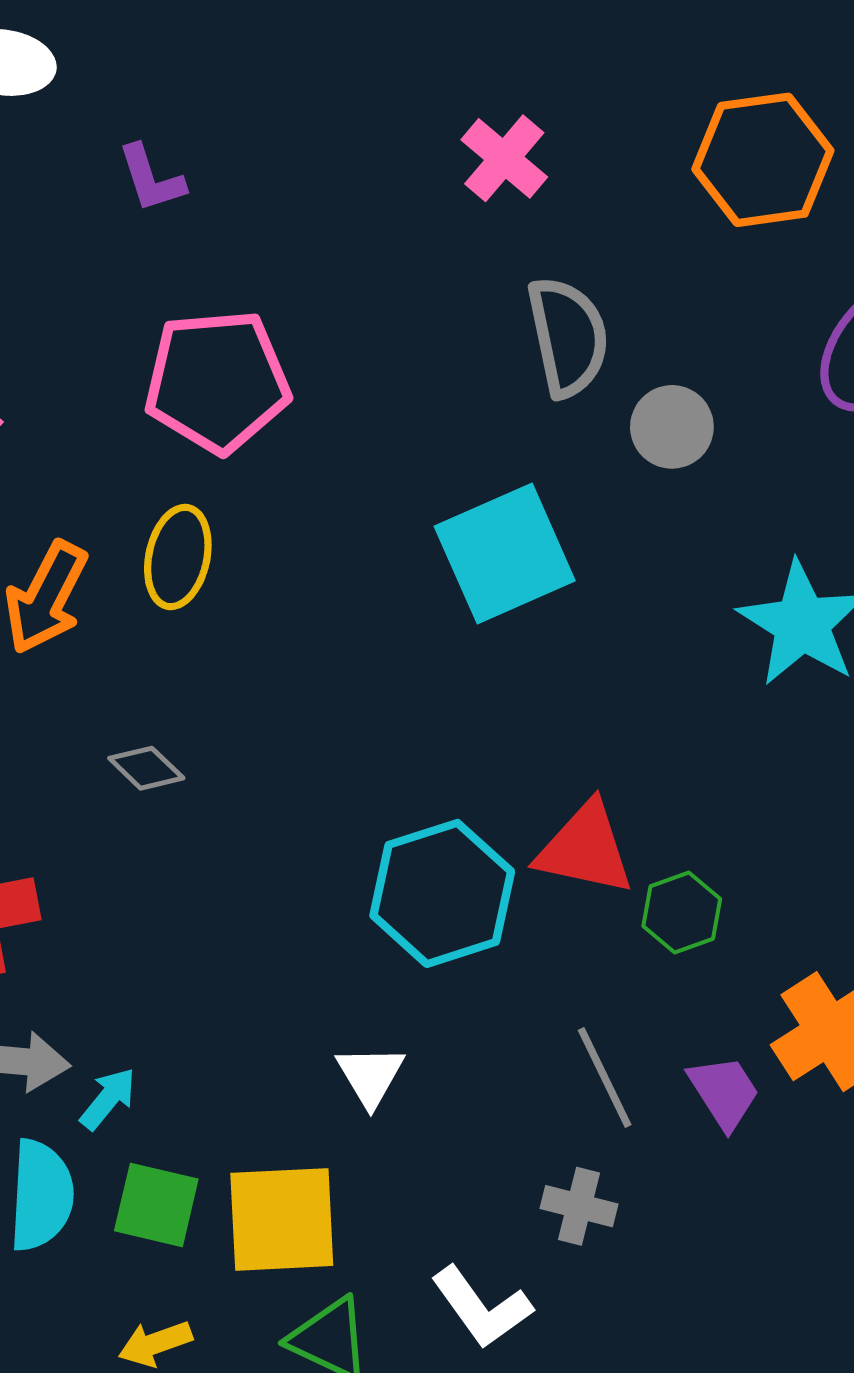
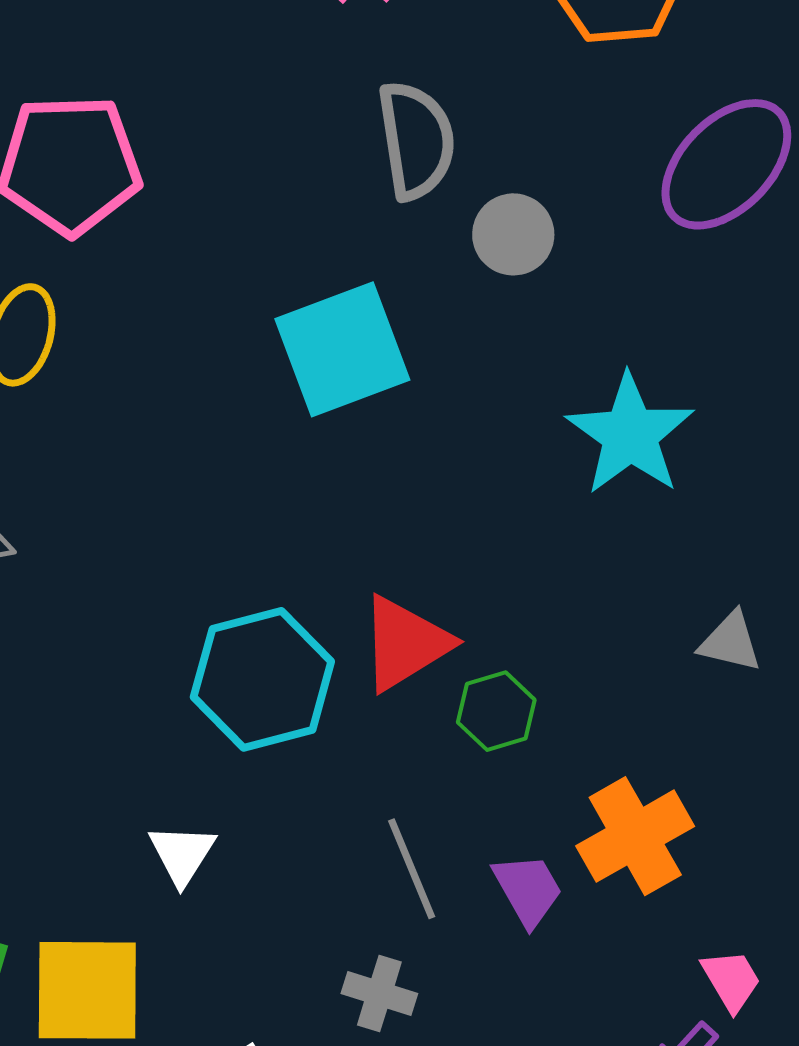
red triangle: (585, 849) -> (405, 643), turned -47

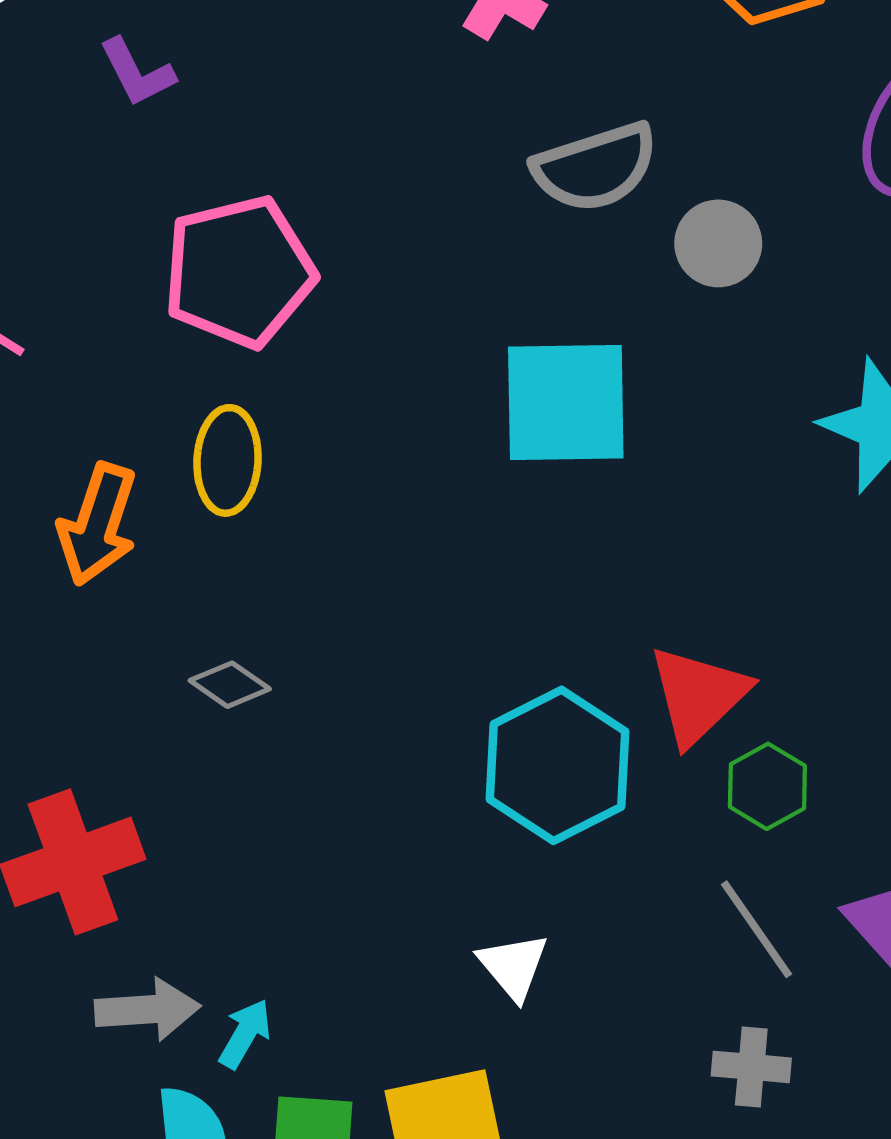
gray semicircle: (416, 140) -> (595, 167), turned 93
cyan square: (342, 349) -> (566, 402), turned 32
green hexagon: (496, 711) -> (767, 786), moved

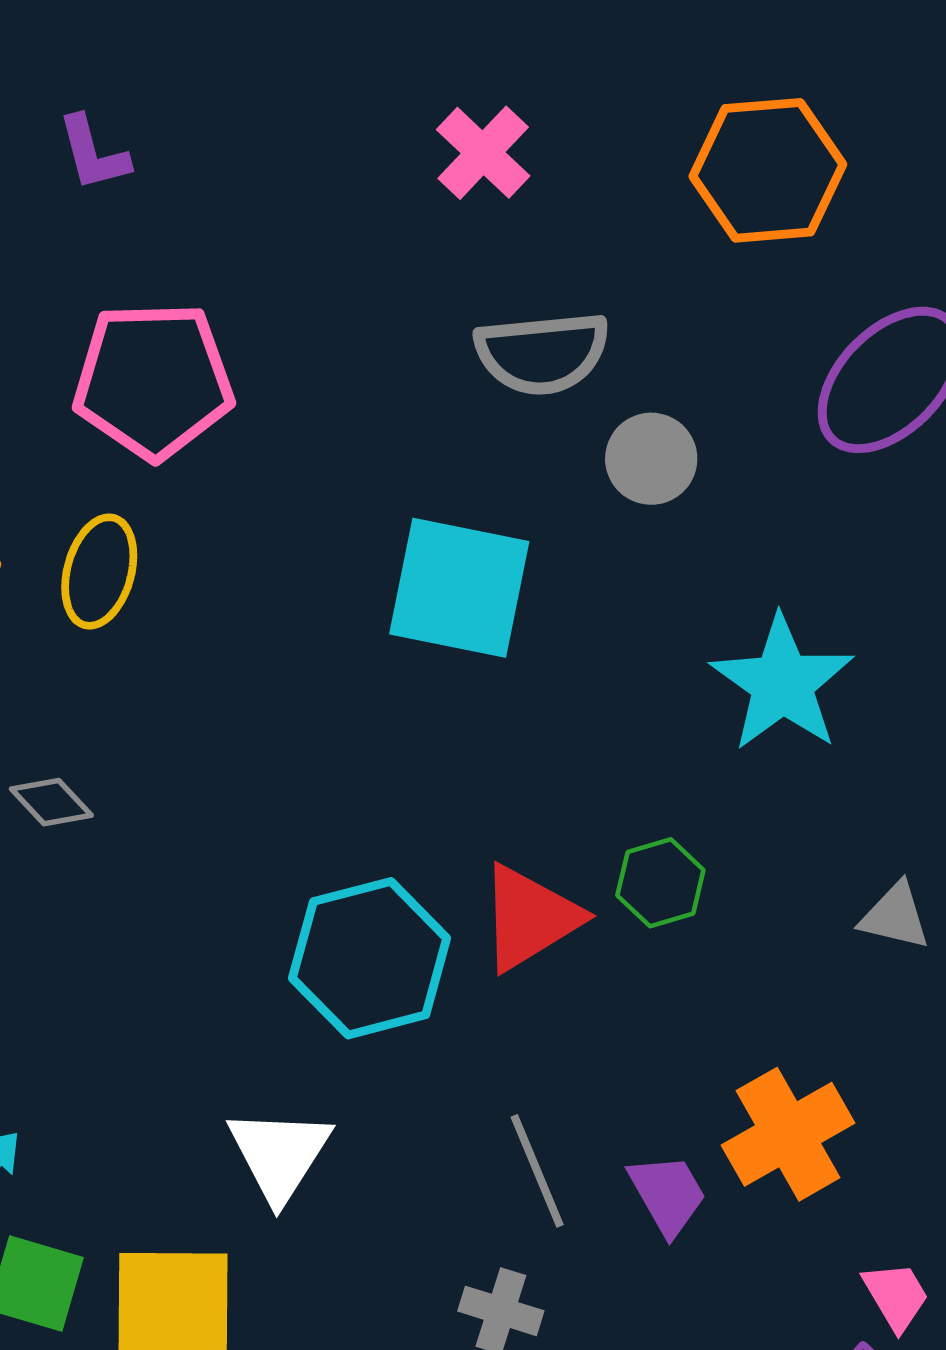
green hexagon: (767, 786) -> (660, 883), moved
white triangle: (513, 966) -> (279, 1154), size x1.4

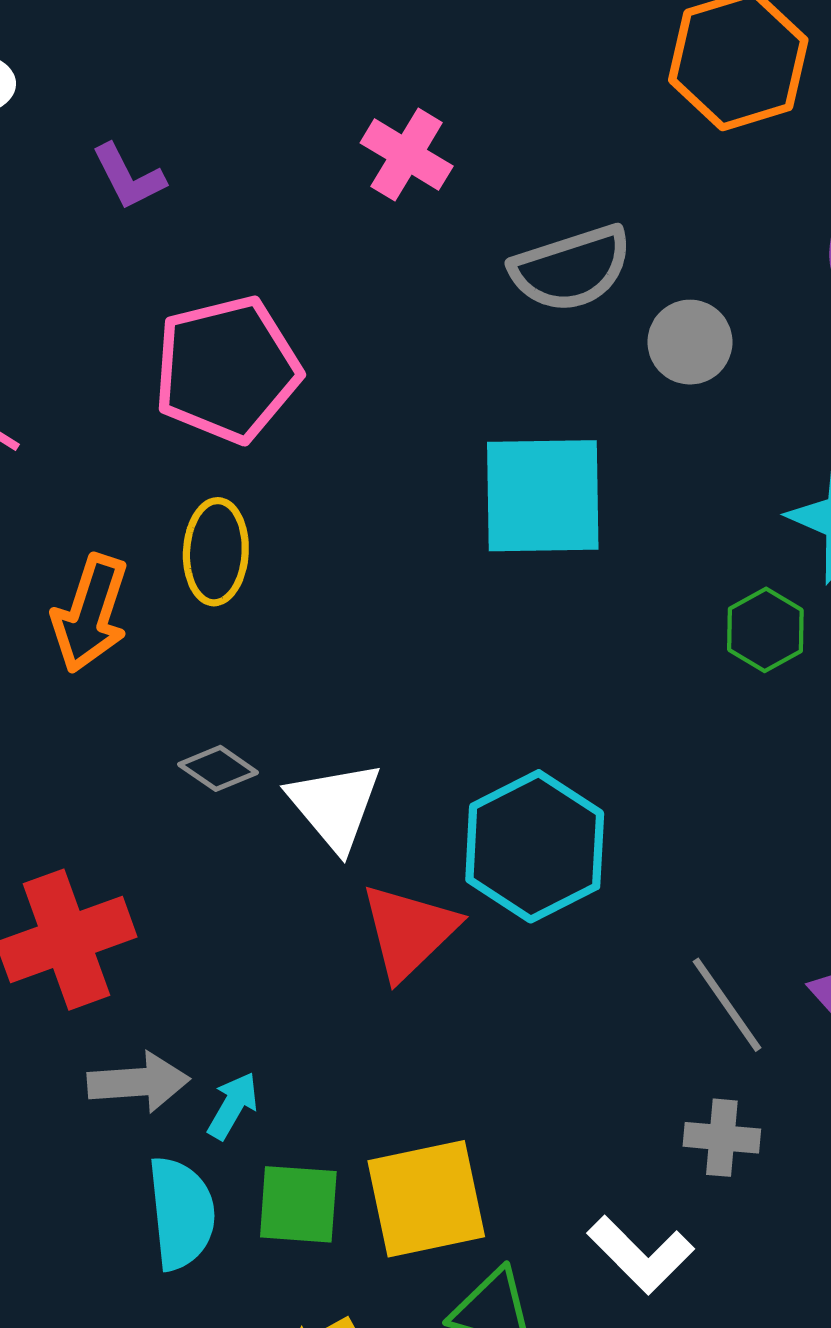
pink cross: (483, 153) -> (407, 155), moved
green hexagon: (660, 883) -> (765, 630), moved
red triangle: (530, 918) -> (409, 931), moved
white triangle: (279, 1154) -> (335, 806), moved

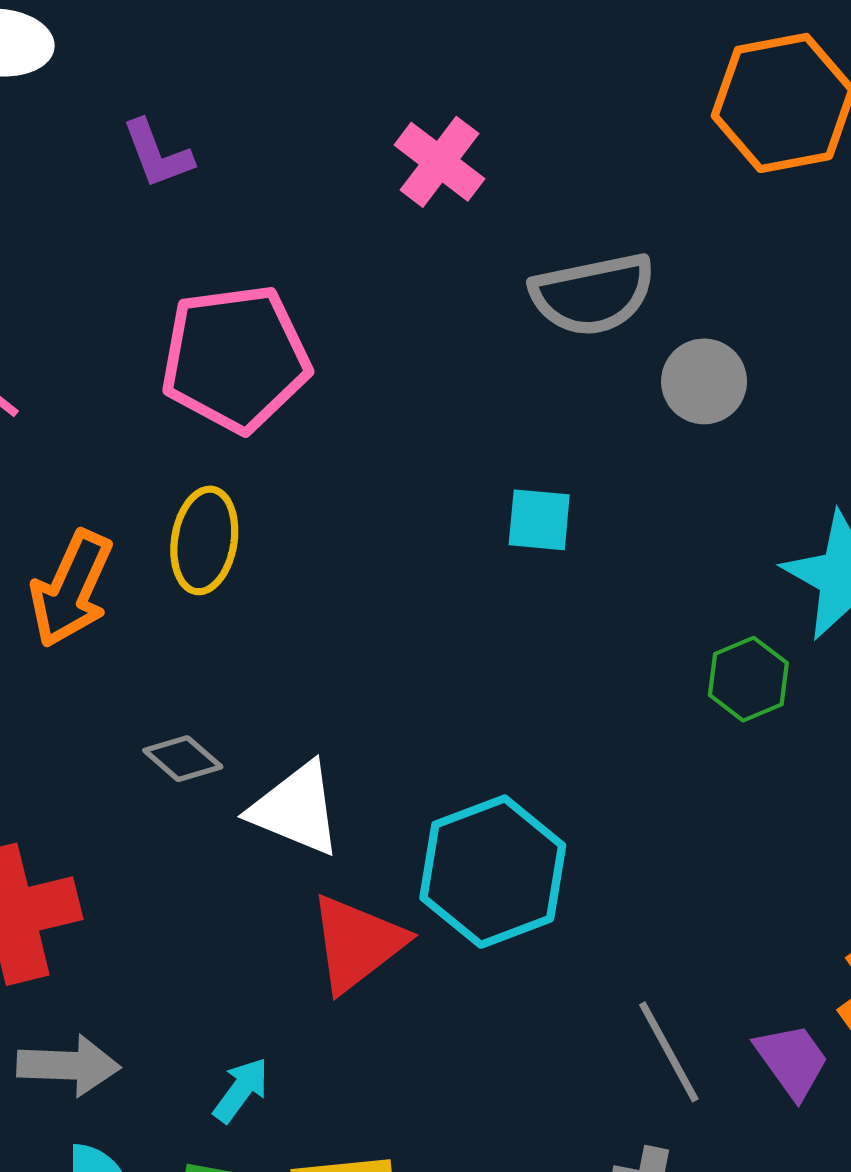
cyan square: (543, 496) -> (539, 520), size x0.5
white triangle: (335, 806) -> (296, 809), turned -34
cyan arrow: (233, 1106) -> (241, 1090), moved

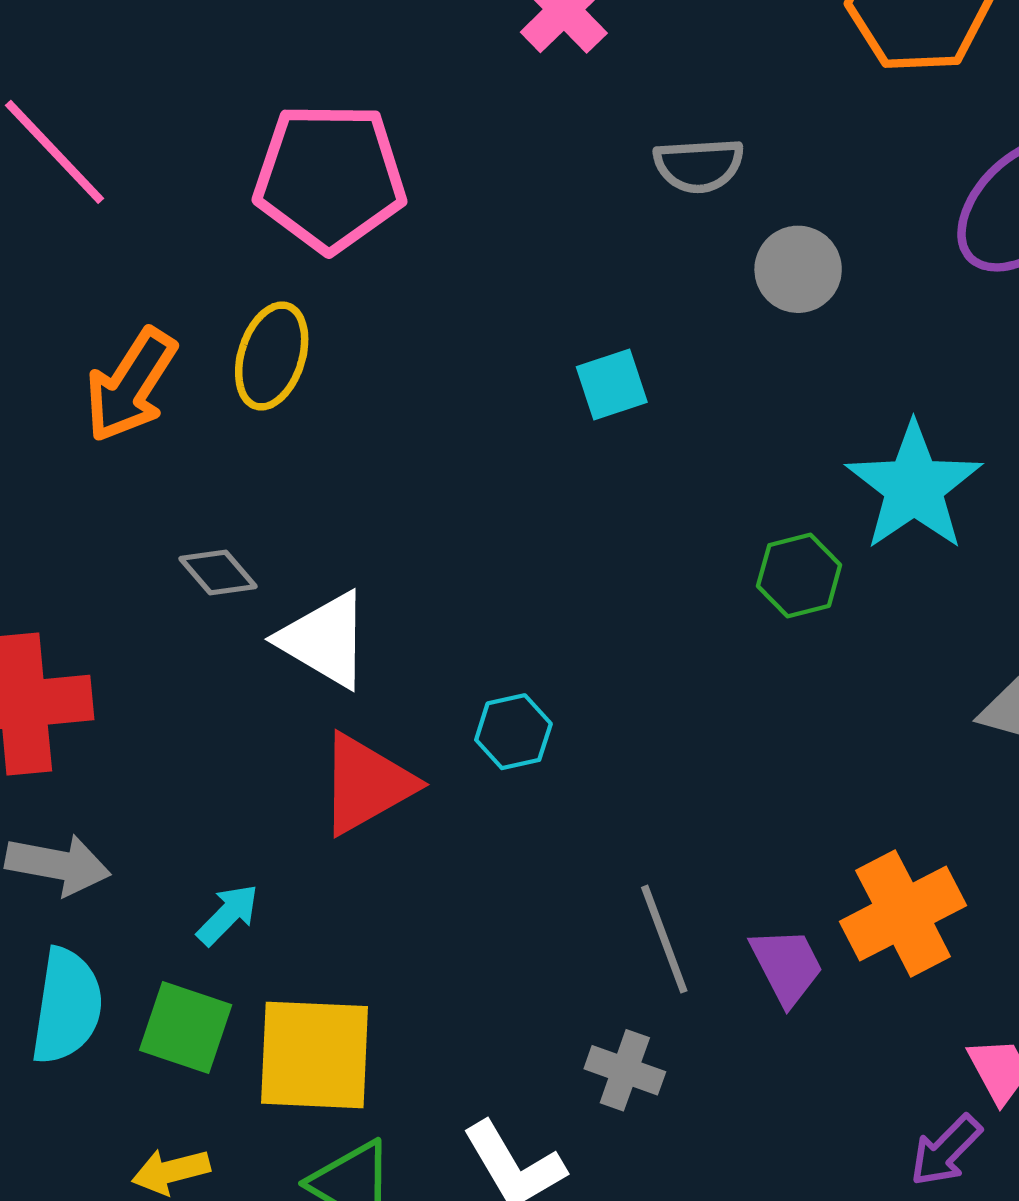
gray semicircle: (593, 294) -> (699, 165), size x0.7
cyan square: (539, 520) -> (612, 384), turned -32
cyan hexagon: (493, 872) -> (513, 732), size x0.5

